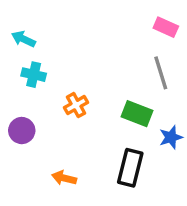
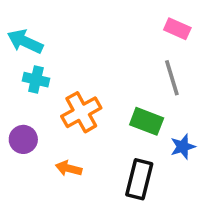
cyan arrow: (23, 39) -> (25, 42), size x1.4
orange cross: (76, 105) -> (81, 112), size x1.5
orange arrow: (64, 178) -> (69, 168), moved

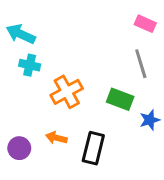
purple circle: (23, 139) -> (19, 148), moved
black rectangle: (139, 179) -> (93, 148), moved

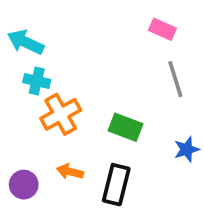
pink rectangle: (145, 24) -> (162, 29), moved
orange cross: (67, 92) -> (61, 114), moved
green rectangle: (120, 99) -> (125, 127), moved

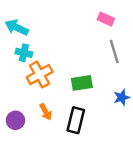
green rectangle: (125, 127) -> (82, 83), turned -30
orange arrow: (70, 172) -> (46, 112), turned -133

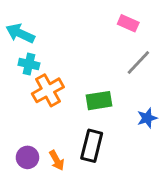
gray line: (114, 52) -> (138, 63), turned 60
orange arrow: (46, 112) -> (57, 160), moved
purple circle: (15, 120) -> (27, 157), moved

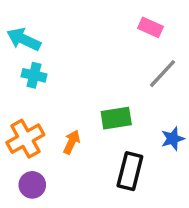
orange cross: (48, 90) -> (25, 139), moved
black rectangle: (92, 146) -> (130, 171), moved
orange arrow: (57, 160) -> (72, 142), moved, turned -126

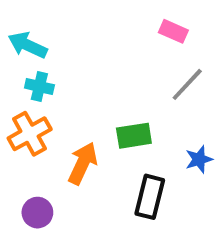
orange cross: (25, 139) -> (30, 134), moved
orange arrow: (72, 142) -> (83, 163), size x1.5

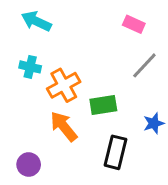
cyan arrow: (28, 45) -> (36, 21), moved
orange cross: (30, 134) -> (64, 85), moved
orange arrow: (83, 163) -> (64, 126), turned -64

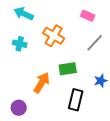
orange cross: (64, 85) -> (54, 36), moved, turned -30
orange arrow: (64, 126) -> (42, 83), turned 70

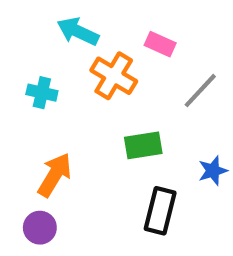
cyan arrow: (24, 14) -> (78, 31), moved
pink rectangle: (88, 16) -> (160, 44), moved
orange arrow: (42, 83) -> (55, 175), moved

